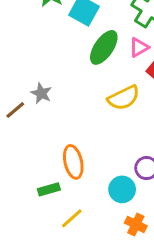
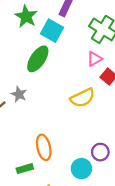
green ellipse: (104, 47) -> (38, 59), moved

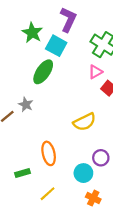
yellow semicircle: (83, 98) -> (85, 122), moved
green rectangle: (25, 169) -> (22, 173), moved

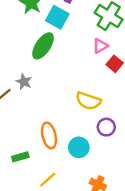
yellow semicircle: (85, 122) -> (88, 101), turned 45
purple circle: (101, 158) -> (106, 127), moved
cyan circle: (83, 173) -> (79, 147), moved

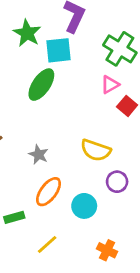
cyan square: (57, 17) -> (59, 50), turned -35
gray star: (24, 82) -> (39, 155), moved
orange ellipse: (49, 135) -> (49, 192), turned 50

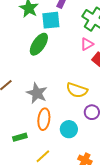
gray star: (39, 155) -> (37, 93), size x1.5
orange ellipse: (49, 192) -> (44, 119), turned -30

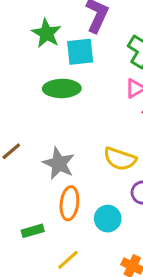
green ellipse: (39, 44) -> (62, 88), turned 55

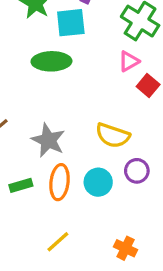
cyan circle: (108, 219) -> (98, 182), moved
green rectangle: (33, 231) -> (21, 185), moved

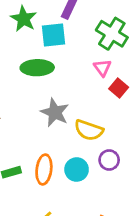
pink triangle: (129, 61) -> (102, 68), turned -36
gray star: (48, 140) -> (55, 112), moved

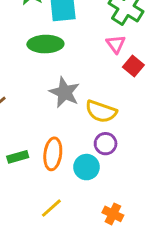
purple circle: (109, 160) -> (106, 144), moved
cyan circle: (77, 170) -> (86, 167), moved

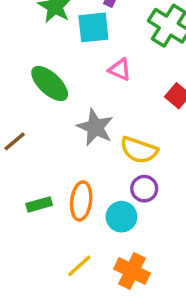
green ellipse: (45, 44) -> (50, 83), moved, turned 44
pink triangle: (116, 44) -> (120, 69), moved, turned -30
orange cross: (113, 214) -> (132, 271), moved, size x1.4

